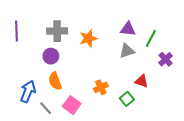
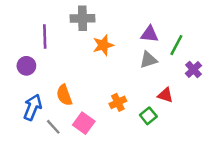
purple line: (16, 31) -> (45, 37), moved
gray cross: (57, 31) -> (83, 18), moved
purple circle: (51, 56) -> (26, 66), moved

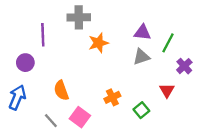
red triangle: (165, 95) -> (167, 90), moved, turned 42
blue arrow: (33, 107) -> (17, 97), moved

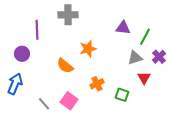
orange star: (98, 43) -> (88, 49), moved
gray triangle: (141, 57) -> (135, 58), moved
orange semicircle: (61, 90) -> (65, 66), moved, turned -30
green square: (141, 110) -> (122, 95), turned -32

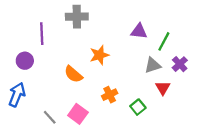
green square: (122, 95) -> (138, 107), turned 32

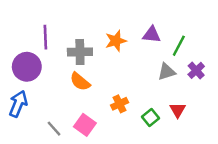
gray cross: (77, 17) -> (80, 52), moved
orange star: (99, 55) -> (116, 41), moved
purple circle: (25, 61) -> (27, 67), size x1.5
red triangle: (163, 88) -> (178, 110), moved

